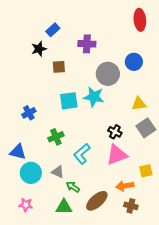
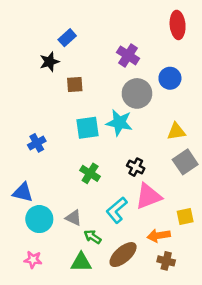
purple cross: (87, 44) -> (128, 55), moved, turned 30
black cross: (115, 132) -> (136, 167), moved
green cross: (56, 137) -> (90, 173), moved, turned -35
cyan L-shape: (82, 154) -> (117, 210), moved

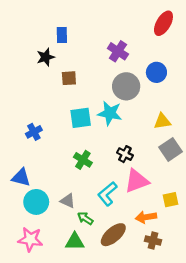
red ellipse: (178, 25) -> (163, 23), turned 35
blue rectangle: (67, 38) -> (62, 35), turned -49
pink star: (33, 260) -> (30, 239), size x1.5

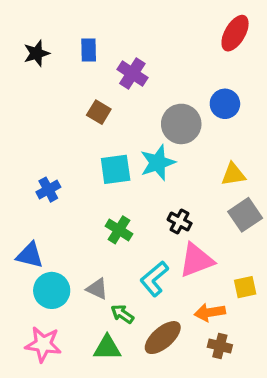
purple cross: (118, 51) -> (132, 74), moved
black star: (46, 57) -> (37, 53), moved
brown square: (69, 78) -> (99, 112), turned 35
cyan star: (110, 113) -> (158, 163), turned -30

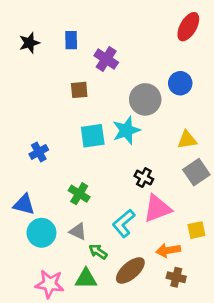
brown square: (99, 112) -> (79, 90), turned -36
green cross: (119, 230) -> (79, 194), moved
pink star: (43, 344) -> (50, 284), moved

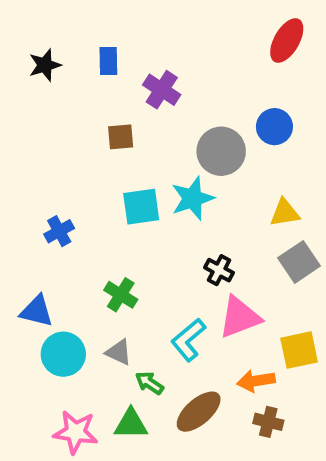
yellow square: (196, 230) -> (299, 350), size x1.4

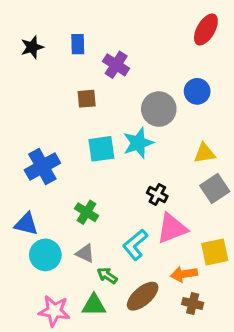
blue cross: (59, 231) -> (42, 166), size x1.6

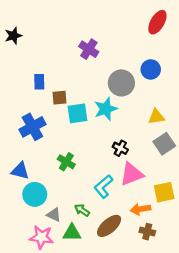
blue rectangle: (78, 44) -> (39, 82), moved
black star: (32, 47) -> (13, 36), moved
brown square: (87, 99) -> (60, 98), moved
gray triangle: (85, 253) -> (54, 215), moved

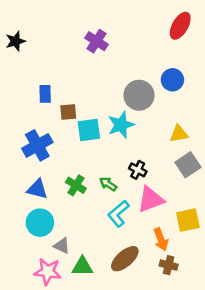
purple cross: (89, 49) -> (97, 41), moved
blue triangle: (20, 171) -> (37, 189), moved
orange arrow: (141, 209) -> (161, 239), turned -102
green arrow: (82, 210) -> (108, 184), moved

